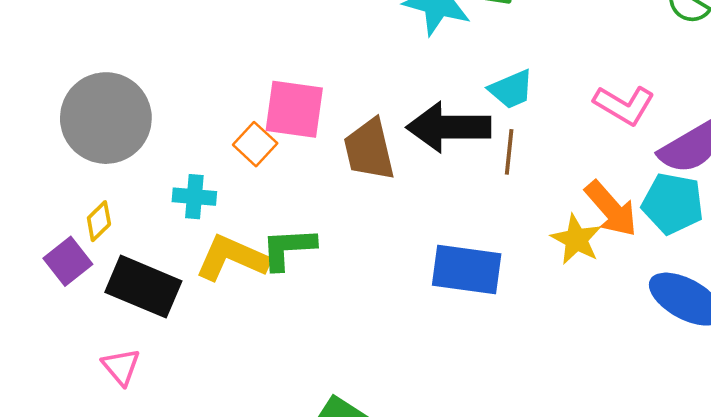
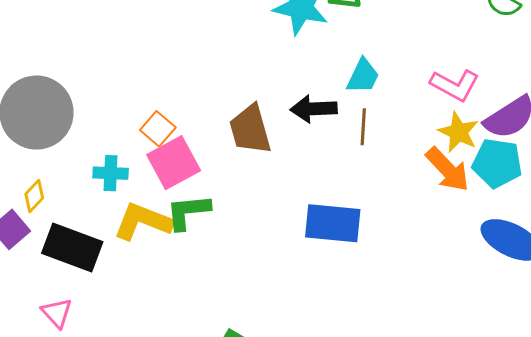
cyan trapezoid: (511, 89) -> (363, 76), turned -39
pink square: (294, 109) -> (174, 163), moved, turned -34
black arrow: (449, 127) -> (314, 109), size x0.7
yellow star: (576, 239) -> (459, 132), moved

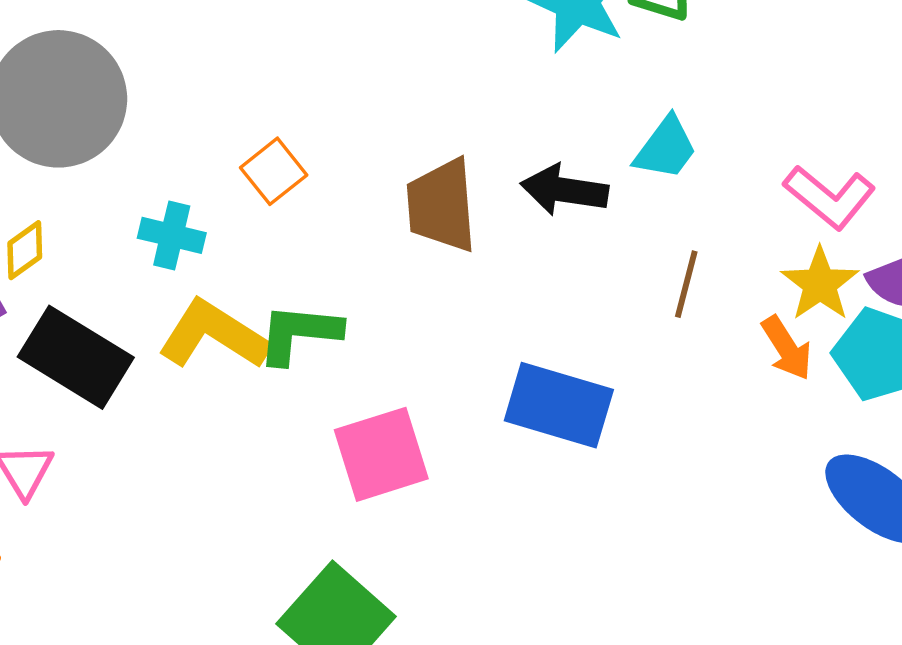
brown line: (363, 127) -> (686, 284), moved
pink square: (174, 163) -> (381, 454), moved
orange arrow: (448, 169) -> (787, 348), size x0.7

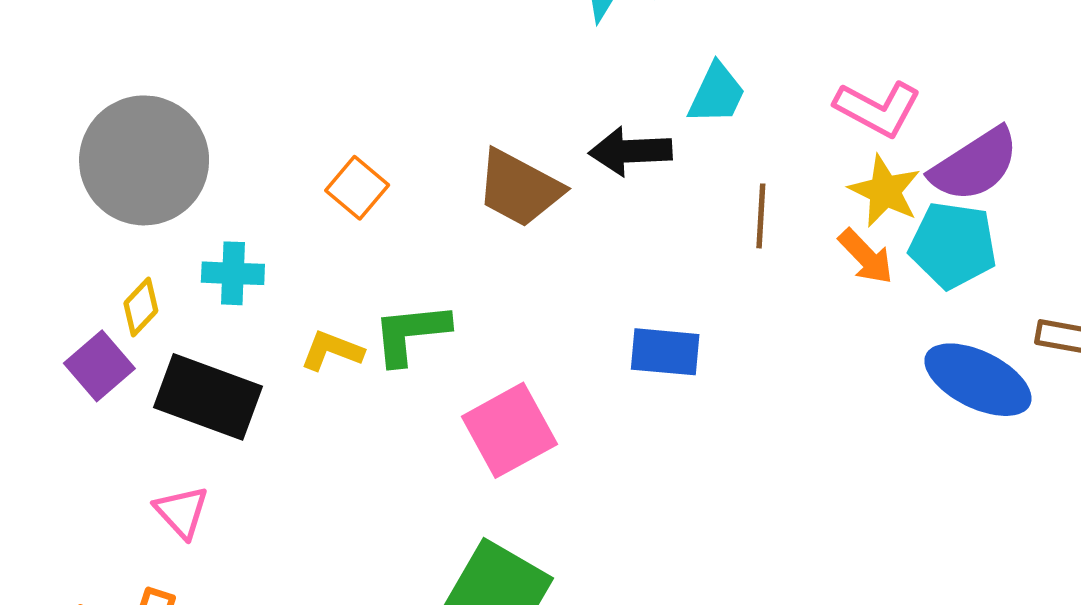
brown trapezoid: (442, 205) -> (519, 188), turned -46
cyan cross: (172, 235) -> (233, 273), moved
yellow L-shape: (214, 335) -> (332, 351), size x0.6
blue rectangle: (559, 405) -> (665, 352), size x0.7

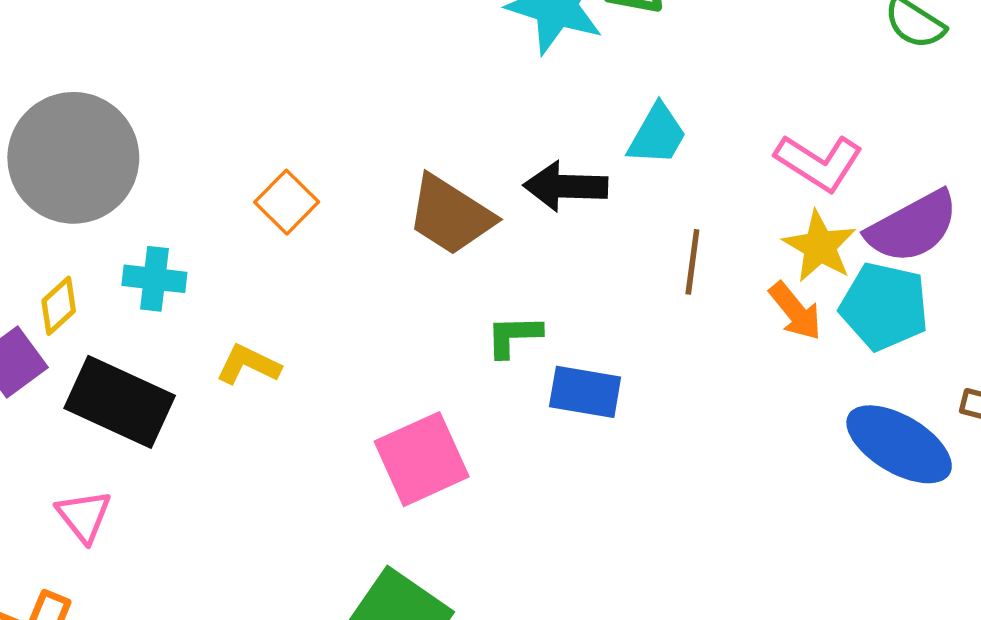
green L-shape: (411, 333) -> (514, 336), moved, size x0.7

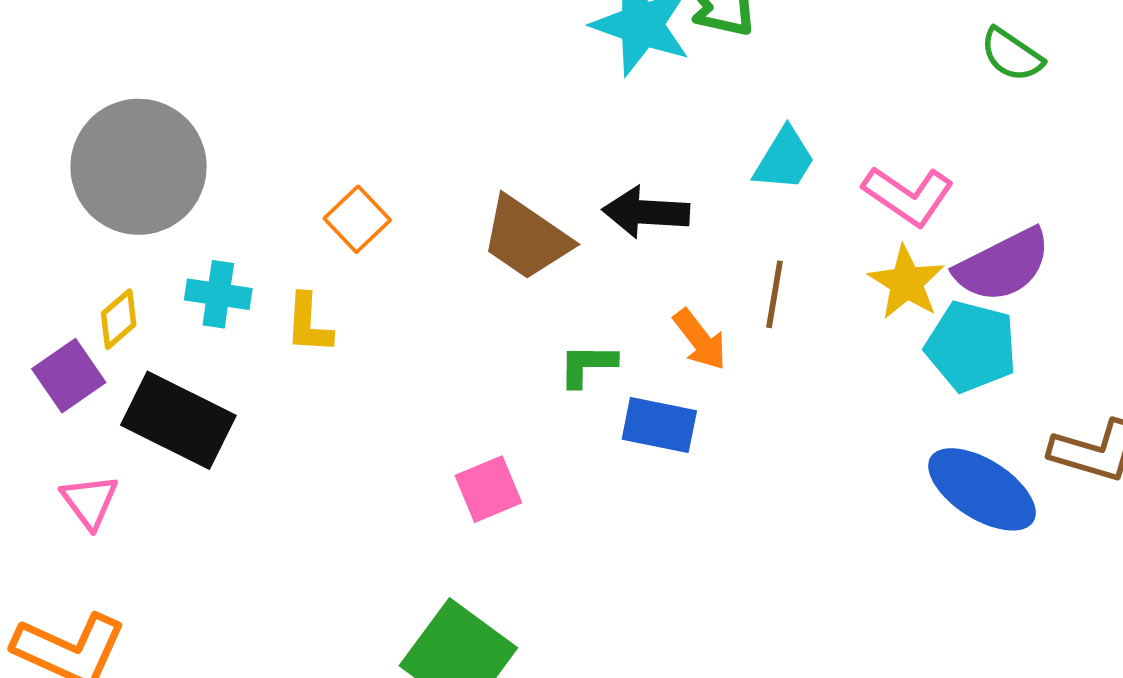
cyan trapezoid: (657, 135) -> (784, 159), moved
orange arrow: (795, 311) -> (700, 340), moved
yellow L-shape: (248, 365) -> (309, 324), moved, turned -114
pink square: (422, 459) -> (488, 489), size x0.7
pink triangle: (84, 516) -> (90, 501), moved

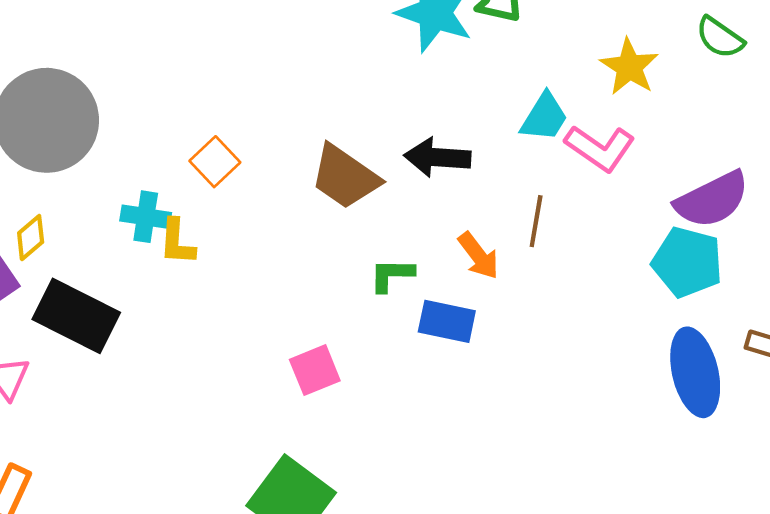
pink L-shape: (908, 196) -> (600, 148), moved
yellow star: (906, 282) -> (629, 67), moved
cyan cross: (218, 294) -> (146, 217), moved
blue ellipse: (982, 489) -> (695, 372), turned 44

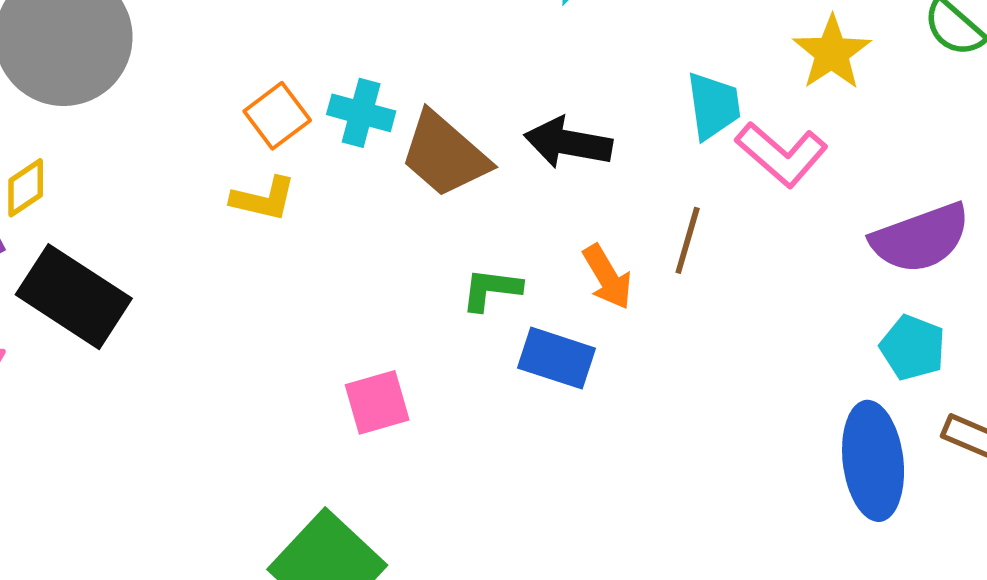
cyan trapezoid: (544, 117) -> (713, 106), turned -46
cyan cross: (146, 217) -> (361, 113), moved
yellow L-shape: (177, 242) -> (263, 199), moved, turned -87
cyan pentagon: (687, 262) -> (913, 348), moved, size x0.7

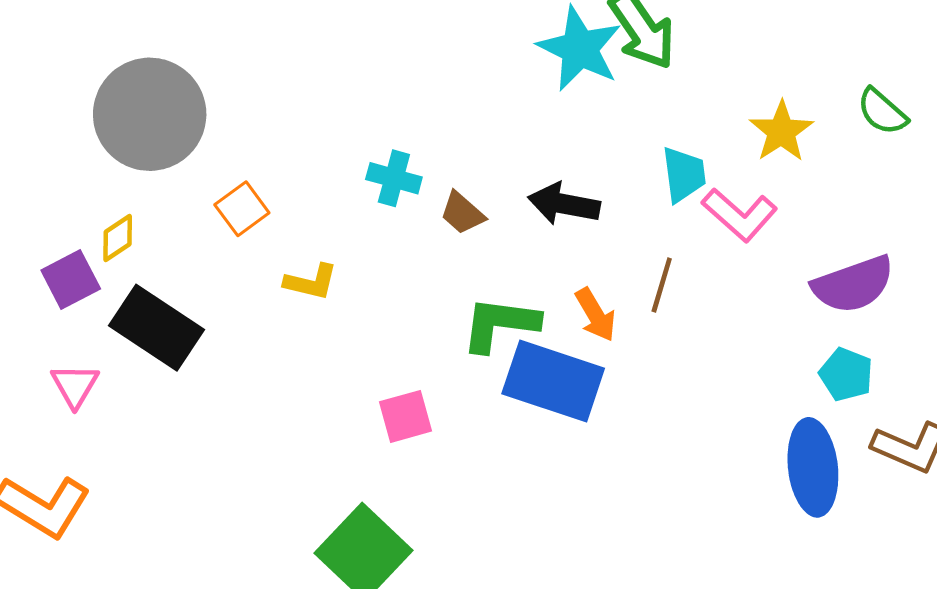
orange square: (277, 116) -> (242, 209), moved
brown trapezoid: (445, 155) -> (462, 213), size x0.6
yellow L-shape: (263, 199) -> (311, 282), moved
green L-shape: (491, 289) -> (500, 324), size x1.6
blue rectangle: (556, 358) -> (553, 381), size x1.6

